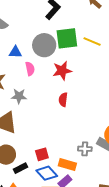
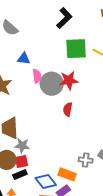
gray circle: (44, 45) -> (52, 84), moved
gray star: (19, 96) -> (22, 146), moved
red square: (42, 154) -> (22, 162), moved

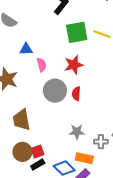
gray circle: (52, 84) -> (55, 91), moved
gray star: (22, 146) -> (77, 132), moved

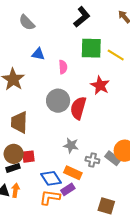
pink semicircle: (42, 65) -> (63, 67), moved
red star: (74, 65) -> (100, 85), moved, turned 30
red semicircle: (76, 94) -> (78, 108), size x1.6
black rectangle: (38, 165) -> (13, 168), moved

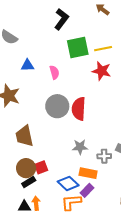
yellow line: (116, 55) -> (103, 49), turned -30
red star: (100, 85) -> (102, 71), moved

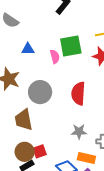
green square: (78, 47) -> (71, 46), moved
gray circle: (57, 106) -> (40, 92), moved

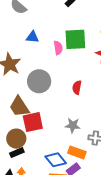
red semicircle: (78, 93) -> (77, 87), size x0.6
brown trapezoid: (24, 120) -> (19, 107), turned -30
red square: (40, 151) -> (33, 122), moved, size x1.5

